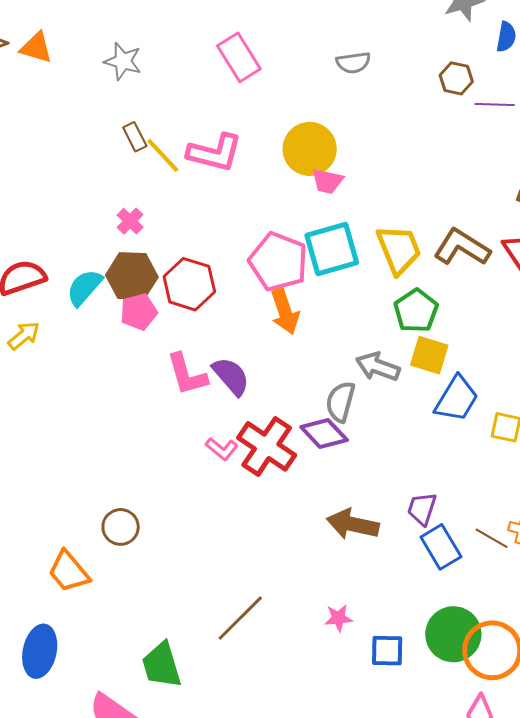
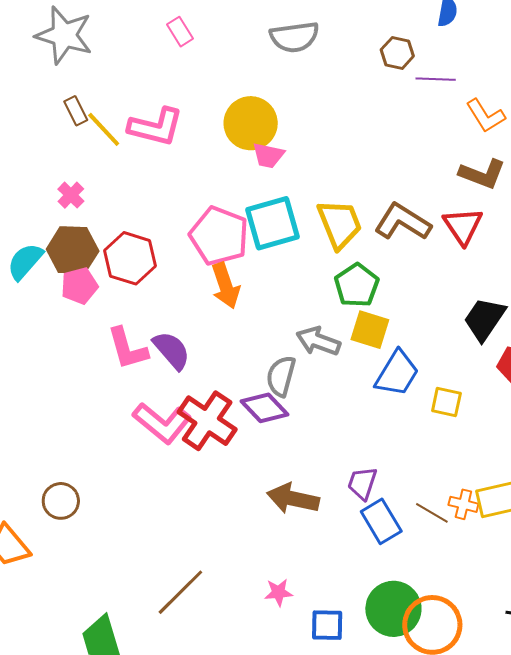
pink rectangle: (239, 57) -> (180, 32), size x0.6
gray star: (123, 61) -> (64, 35), size x1.5
gray semicircle: (353, 63) -> (294, 37), size x1.4
pink L-shape: (222, 449) -> (162, 423), size x1.8

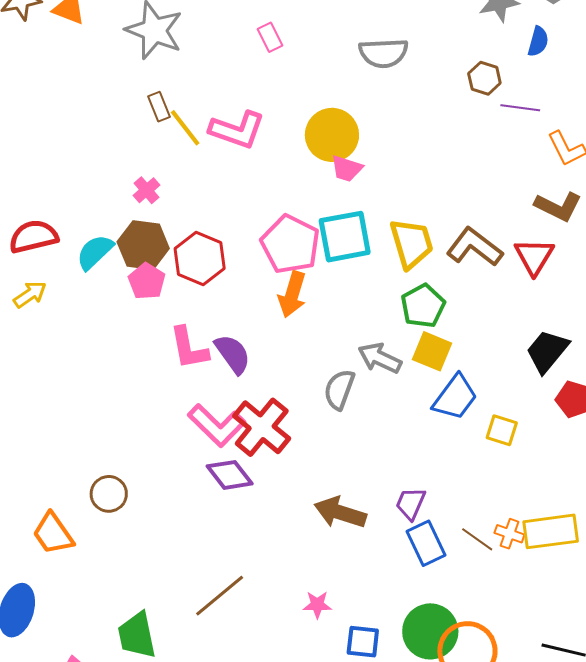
pink pentagon: (79, 286) -> (147, 281), turned -30
orange arrow: (225, 286) -> (292, 294), turned 30
purple diamond: (265, 408) -> (230, 475), moved

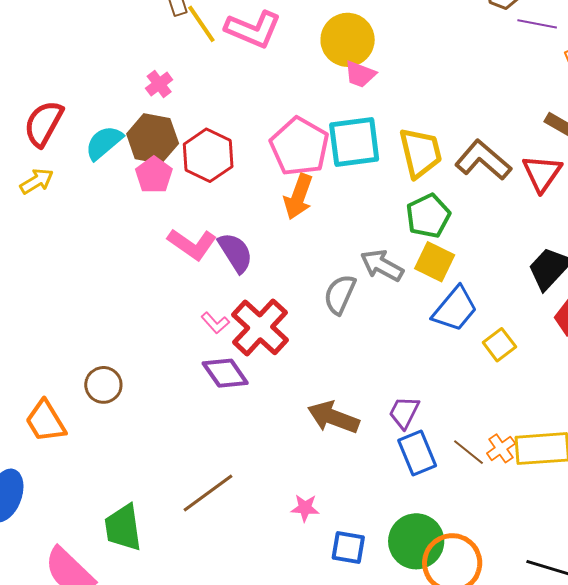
red semicircle: (33, 237) -> (44, 124), turned -51
pink L-shape: (189, 348) -> (192, 244), turned -48
pink L-shape: (217, 425) -> (215, 323), size x0.5
yellow square: (502, 430) -> (499, 345), turned 32
orange cross: (509, 534) -> (501, 448), turned 32

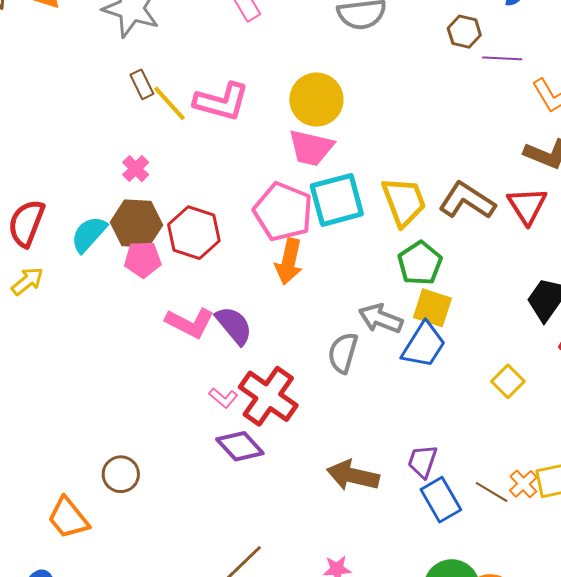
pink trapezoid: (360, 74) -> (311, 148), moved, size x1.4
pink pentagon: (154, 175) -> (143, 259), turned -30
blue trapezoid: (455, 309) -> (424, 345), moved

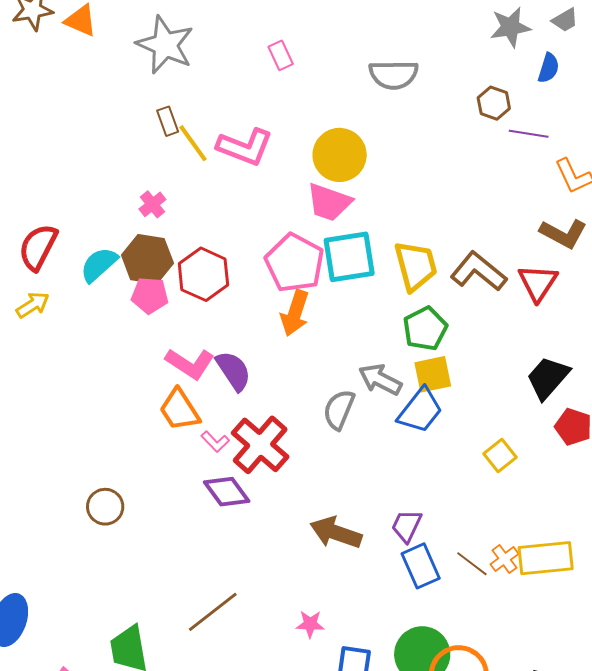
yellow square: (432, 308) -> (433, 374), turned -36
orange trapezoid: (68, 518) -> (179, 410), moved

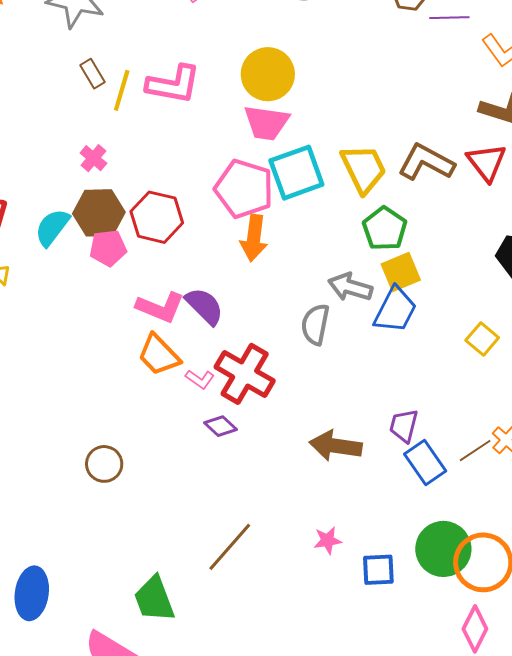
yellow line: (193, 143) -> (122, 90), turned 63
purple diamond: (227, 492) -> (221, 426), size x0.7
brown line: (472, 564) -> (475, 451), turned -60

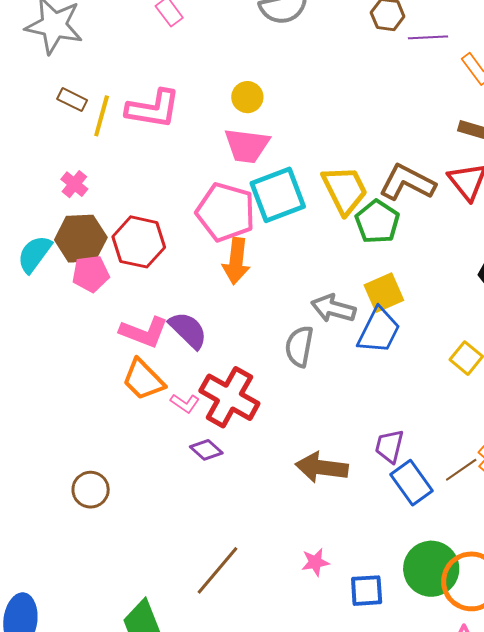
brown rectangle: (93, 74) -> (72, 100), turned -32
yellow circle: (268, 74) -> (247, 97), size x0.6
green pentagon: (385, 229) -> (377, 222), moved

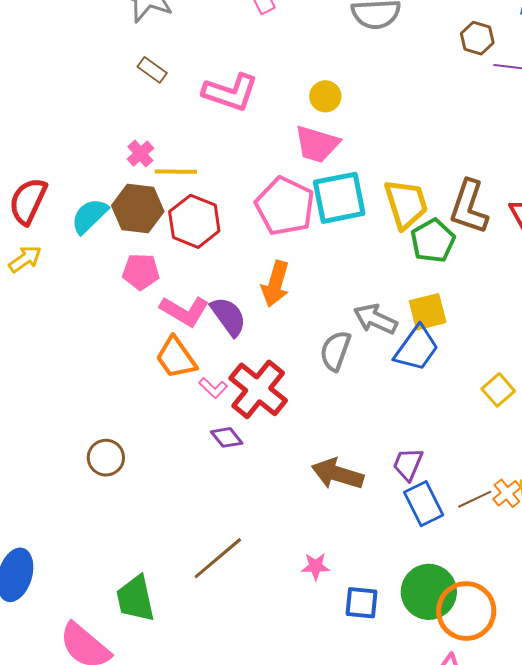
yellow line: (102, 116) -> (176, 172), moved, turned 66
brown L-shape: (407, 182) -> (469, 207), turned -108
orange arrow: (236, 261) -> (275, 284), moved
pink pentagon: (91, 274) -> (141, 272), moved

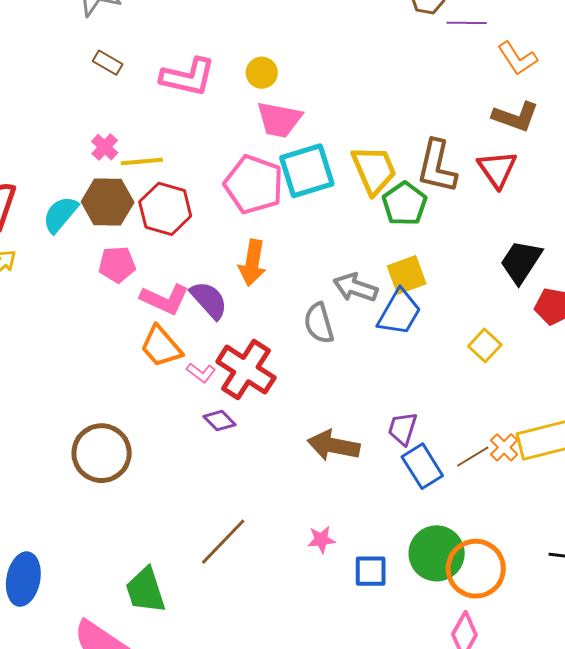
yellow circle: (325, 96) -> (262, 73), moved
gray semicircle: (335, 351) -> (319, 323), turned -30
brown circle: (106, 458) -> (102, 453), size x1.6

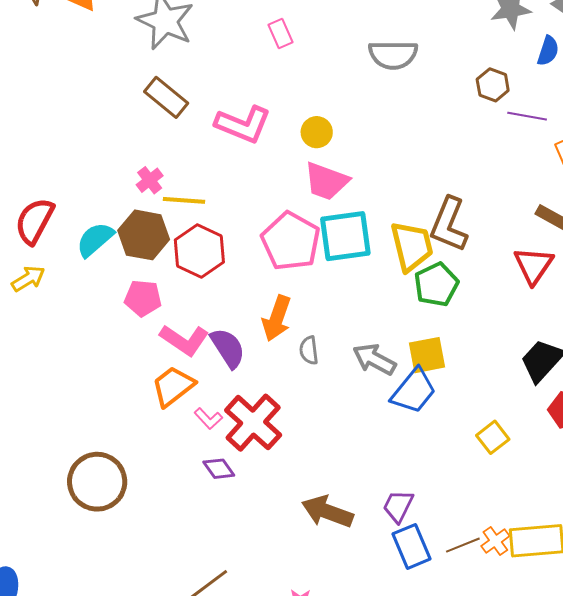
brown rectangle: (108, 63) -> (166, 97), size x1.5
brown L-shape: (437, 166) -> (449, 225), moved
gray semicircle: (319, 323) -> (309, 350), moved, size x0.7
orange trapezoid: (161, 347) -> (173, 386), turned 84

